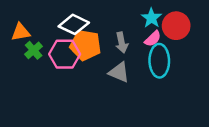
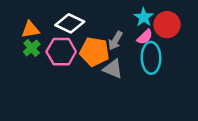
orange triangle: (21, 32) -> (30, 30), moved
gray arrow: (122, 43) -> (115, 41), turned 42
orange pentagon: (85, 45) -> (94, 52), moved

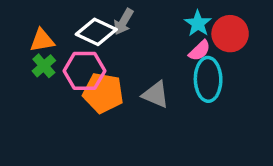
gray arrow: (115, 41) -> (123, 22), moved
orange pentagon: (94, 52) -> (103, 93), moved

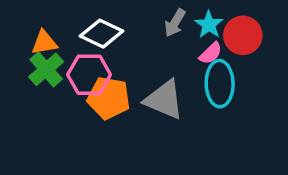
gray arrow: (123, 22) -> (175, 23), moved
green cross: (44, 66) -> (46, 69), size x1.4
gray triangle: (156, 95) -> (164, 100), size x1.4

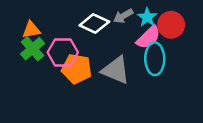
gray arrow: (175, 23) -> (123, 16), turned 30
white diamond: (102, 34) -> (94, 23), moved
pink semicircle: (211, 53) -> (148, 37), size x1.5

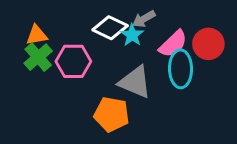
cyan star: (147, 17) -> (132, 35), moved
red circle: (171, 25) -> (208, 44), moved
orange pentagon: (77, 69) -> (112, 114), moved

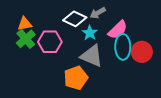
cyan star: (132, 35) -> (90, 33), moved
red circle: (208, 44) -> (142, 52), moved
orange pentagon: (112, 114) -> (76, 78), turned -30

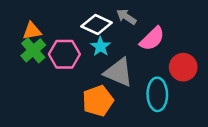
gray arrow: (98, 13) -> (126, 17), turned 63
cyan star: (90, 33) -> (100, 46), moved
cyan ellipse: (123, 47) -> (157, 94), moved

